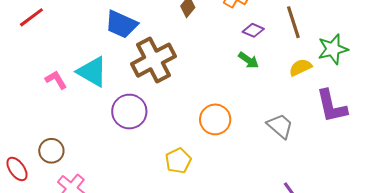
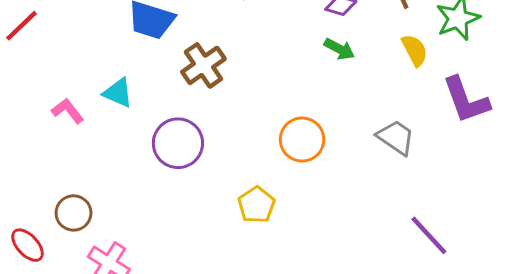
brown cross: (153, 60) -> (203, 65), size x0.7
yellow semicircle: (300, 67) -> (415, 50), turned 95
cyan triangle: (92, 72) -> (118, 93), size x0.7

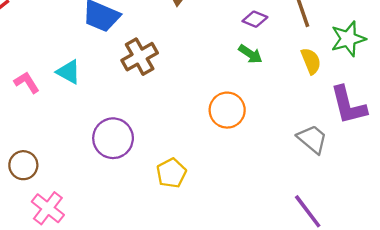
gray trapezoid: (396, 137) -> (312, 139), moved
orange circle: (302, 140) -> (227, 110), moved
purple circle: (178, 143) -> (113, 138), moved

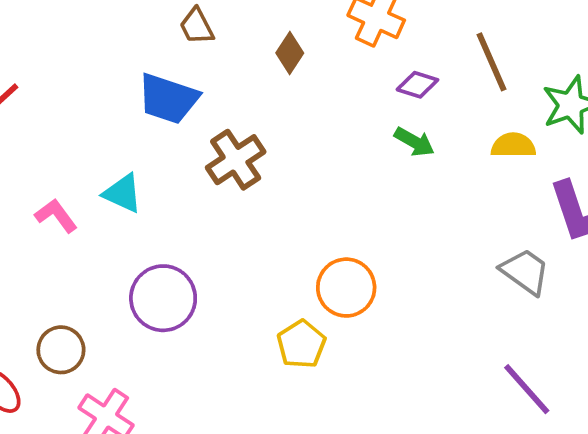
yellow semicircle: (311, 61) -> (513, 145), turned -64
orange circle: (227, 110) -> (346, 288), moved
purple circle: (113, 138) -> (163, 298), moved

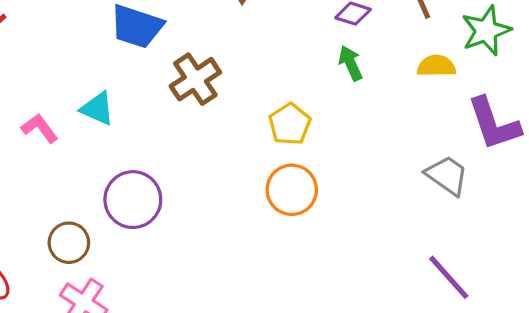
green arrow: (414, 142) -> (350, 63), turned -144
yellow pentagon: (301, 344) -> (290, 124), moved
brown circle: (61, 350) -> (69, 243), moved

